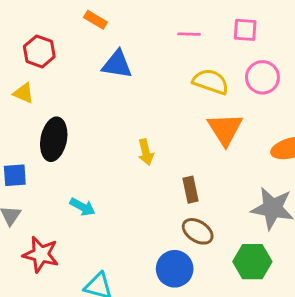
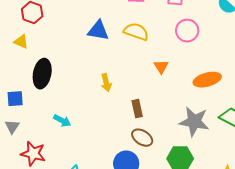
blue triangle: (117, 64) -> (98, 31), moved
yellow semicircle: (211, 82) -> (136, 32), moved
orange triangle: (225, 129) -> (161, 67), size x0.6

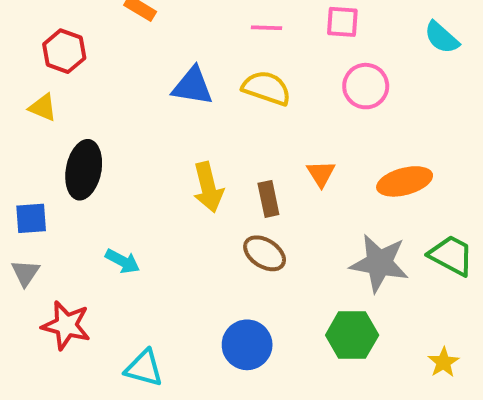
orange triangle: (161, 67) -> (321, 174), moved
yellow arrow: (106, 83) -> (208, 187), size x1.4
brown rectangle: (137, 109) -> (268, 199), moved
brown ellipse: (142, 138) -> (265, 253), moved

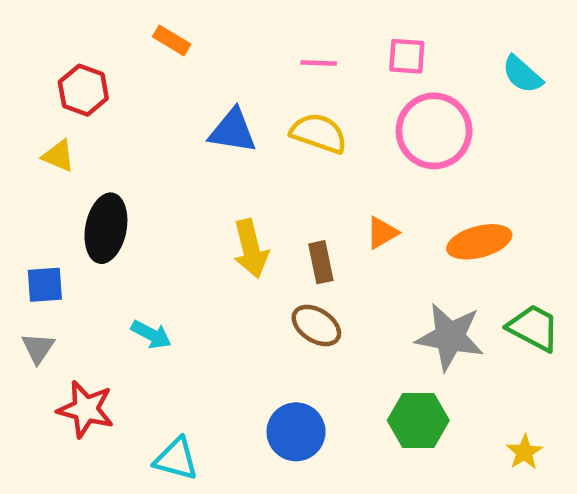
pink circle: (366, 86) -> (434, 131), size x1.4
orange triangle: (321, 174) -> (382, 233), turned 32

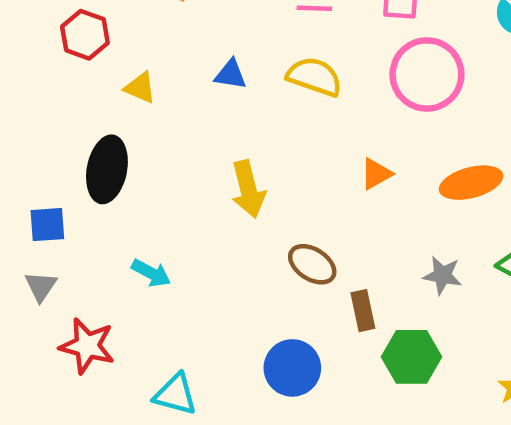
blue triangle: (233, 131) -> (231, 74), size x0.7
yellow triangle: (58, 156) -> (140, 88), moved
brown rectangle: (321, 262) -> (363, 311), moved
gray star: (450, 337) -> (442, 275), size x0.6

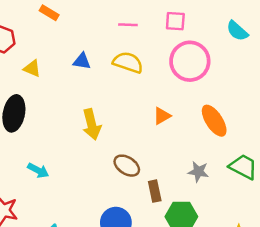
orange ellipse: (471, 183) -> (214, 121), turned 72

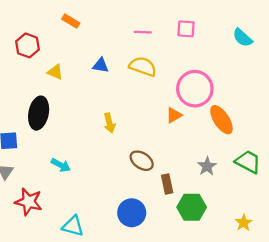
pink circle: (190, 61) -> (195, 89), moved
yellow arrow: (92, 124) -> (110, 123), size x0.7
gray star: (198, 172) -> (207, 166), turned 30

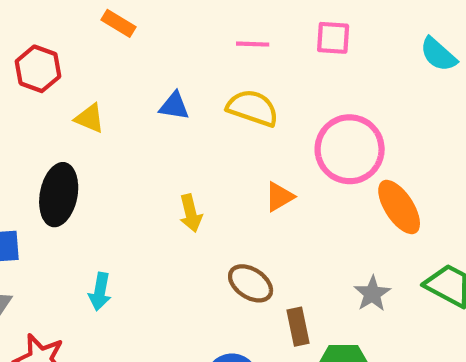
orange triangle: (174, 115) -> (279, 197), moved
cyan arrow: (61, 165) -> (100, 292), turned 72

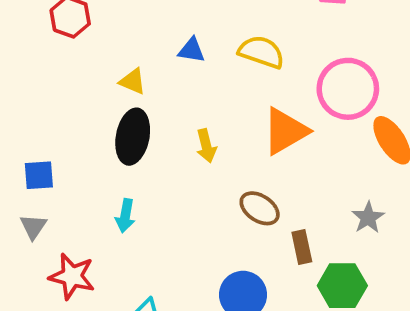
yellow triangle: (90, 118) -> (133, 81), moved
black ellipse: (59, 195) -> (133, 137), moved
orange triangle: (279, 197) -> (285, 131), size x1.8

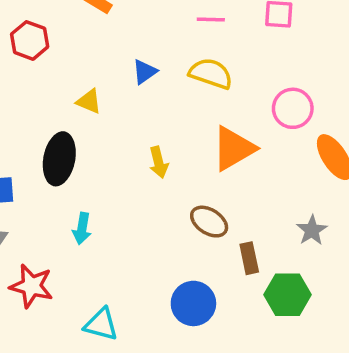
blue triangle: (192, 50) -> (145, 72), turned -44
pink circle: (348, 89) -> (293, 108), size x0.7
black ellipse: (133, 137) -> (59, 159), moved

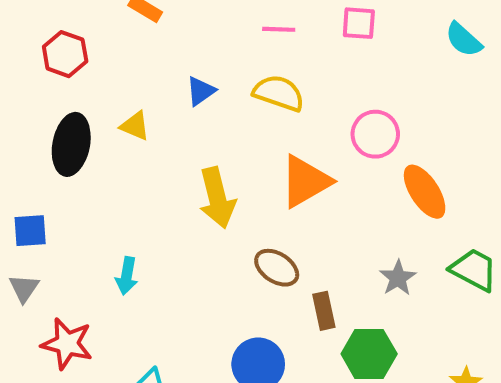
black ellipse: (59, 159) -> (71, 144), moved
yellow arrow: (159, 162) -> (217, 198), size x1.6

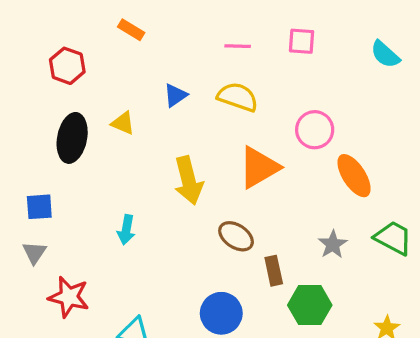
cyan arrow: (127, 276) -> (126, 230), moved

